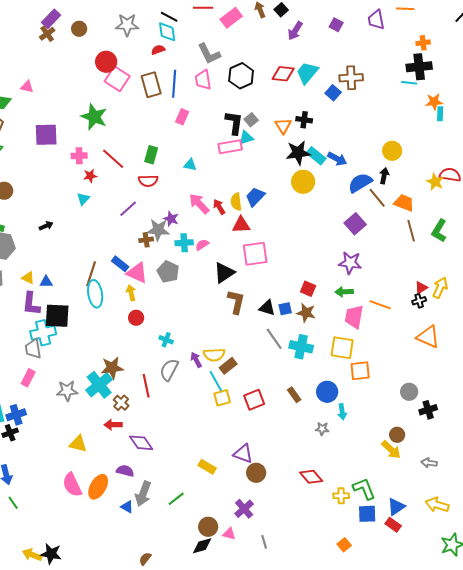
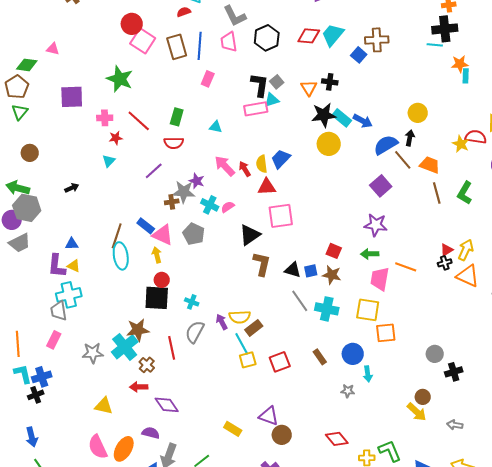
cyan cross: (184, 243) -> (210, 205), turned 30
yellow triangle: (28, 278) -> (74, 266), moved
black square: (57, 316) -> (157, 298), moved
orange triangle: (428, 337) -> (468, 276), moved

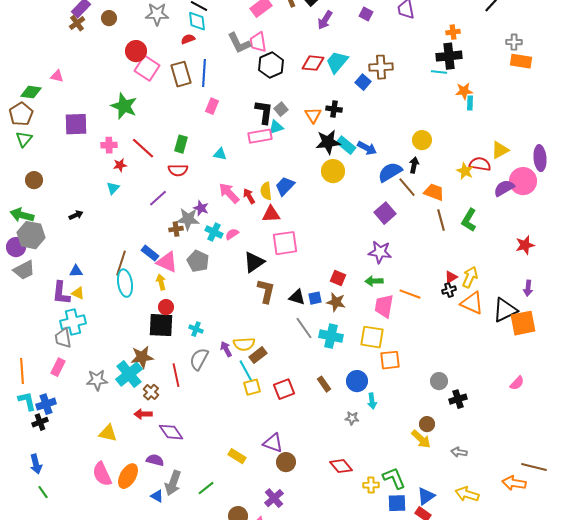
pink trapezoid: (229, 42) -> (258, 42), moved

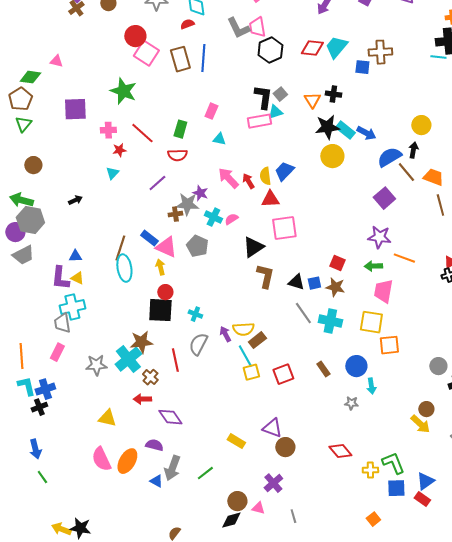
blue square: (363, 82) -> (362, 67), turned -35
pink rectangle: (212, 106) -> (211, 111), moved
orange line: (410, 294) -> (404, 258), moved

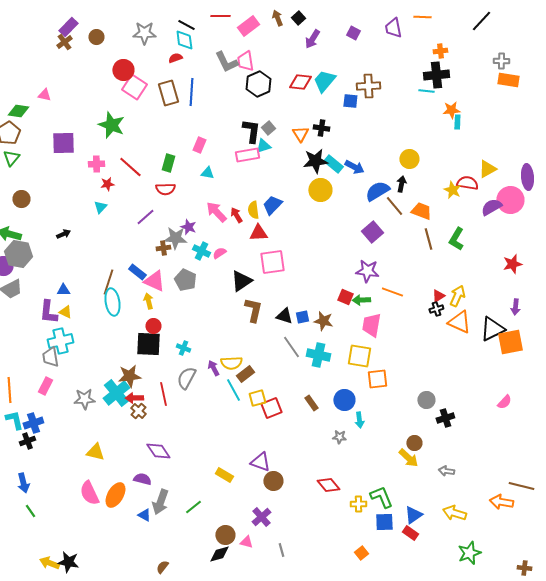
red square: (337, 263) -> (345, 297), moved
yellow square: (251, 372) -> (257, 398), moved
red arrow: (142, 399) -> (134, 398), moved

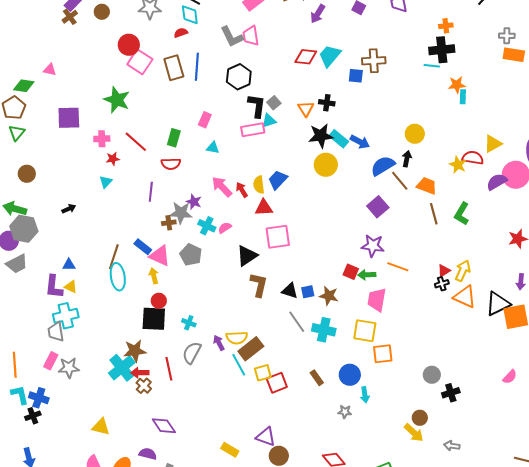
black hexagon: (258, 84) -> (239, 77), moved
purple line: (145, 217) -> (151, 192), turned -42
brown rectangle: (245, 374) -> (251, 349), size x1.4
gray star: (84, 399) -> (69, 368), moved
blue cross: (33, 423) -> (39, 398), turned 36

